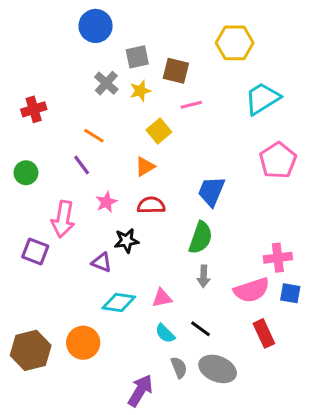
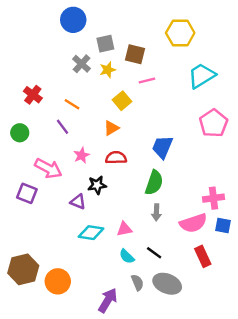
red cross: (34, 109) -> (33, 95), moved, turned -36
pink arrow: (63, 219) -> (48, 168), turned -72
orange circle: (83, 343) -> (58, 281), moved

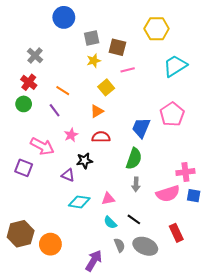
gray cross: (82, 64) -> (35, 56), moved
pink pentagon: (214, 123) -> (172, 114), moved
green circle: (20, 133) -> (24, 104), moved
red rectangle: (203, 256) -> (176, 233), moved

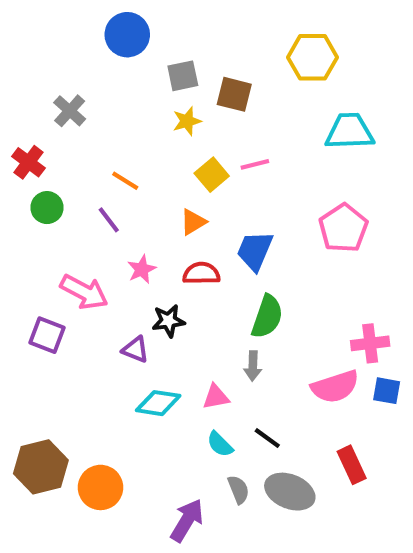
cyan trapezoid: (175, 66) -> (350, 131), turned 30
pink line: (128, 70) -> (255, 164), moved
red cross: (29, 82) -> (28, 162), moved
blue trapezoid: (141, 128) -> (255, 251), moved
gray arrow: (136, 184) -> (253, 366), moved

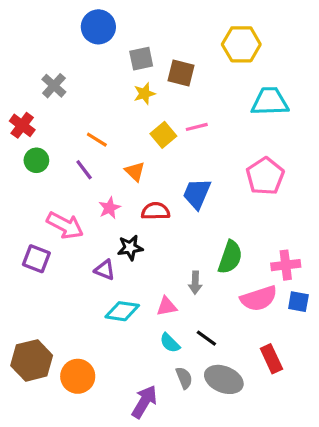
orange triangle: (193, 222) -> (135, 171), moved, turned -45
green semicircle: (267, 317) -> (230, 257), moved

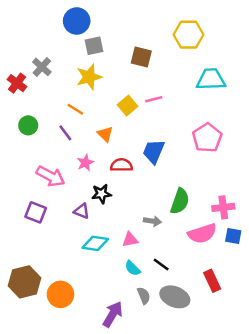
gray square: (141, 59) -> (94, 46), moved
yellow star: (144, 94) -> (89, 77), moved, size x1.5
red cross: (22, 125) -> (17, 83), moved
purple square: (36, 259) -> (36, 212), moved
gray arrow: (195, 283) -> (152, 221), turned -84

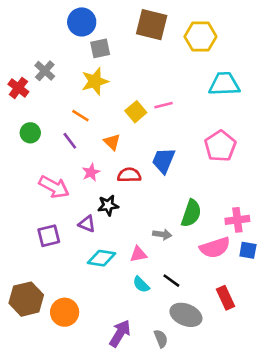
brown square: (141, 57) -> (152, 25), moved, size x1.4
purple square: (36, 212) -> (49, 236), moved, turned -35
gray semicircle: (144, 296) -> (161, 339), moved

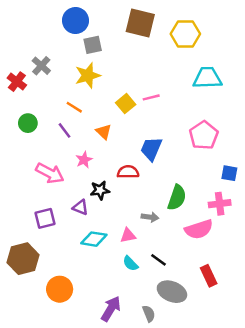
red semicircle: (129, 175) -> (128, 172), moved
blue square: (248, 250) -> (229, 173), moved
brown hexagon: (26, 299) -> (23, 259), moved

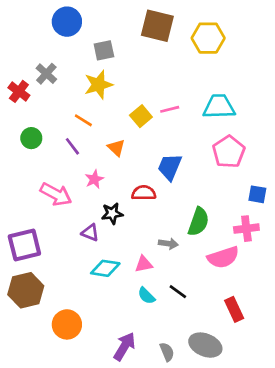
blue circle: (75, 21) -> (67, 22), moved
cyan trapezoid: (207, 78) -> (219, 107), moved
purple square: (45, 218) -> (24, 245), moved, size x1.4
gray ellipse: (172, 292) -> (205, 345), moved

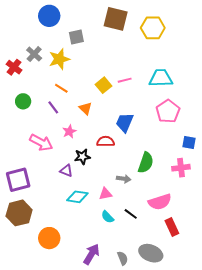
yellow star: (98, 85) -> (59, 59), moved
pink semicircle: (223, 257) -> (160, 202), moved

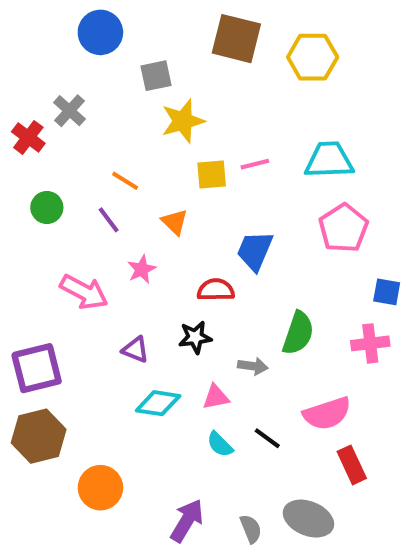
yellow star: (59, 59) -> (183, 121), moved
yellow square: (104, 85) -> (212, 175), turned 35
black star: (82, 157) -> (195, 337), moved

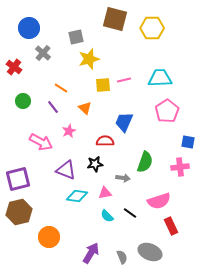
blue circle: (100, 32) -> (29, 28), moved
gray cross: (70, 111) -> (43, 53), moved
purple triangle: (135, 350) -> (66, 170), size x1.5

